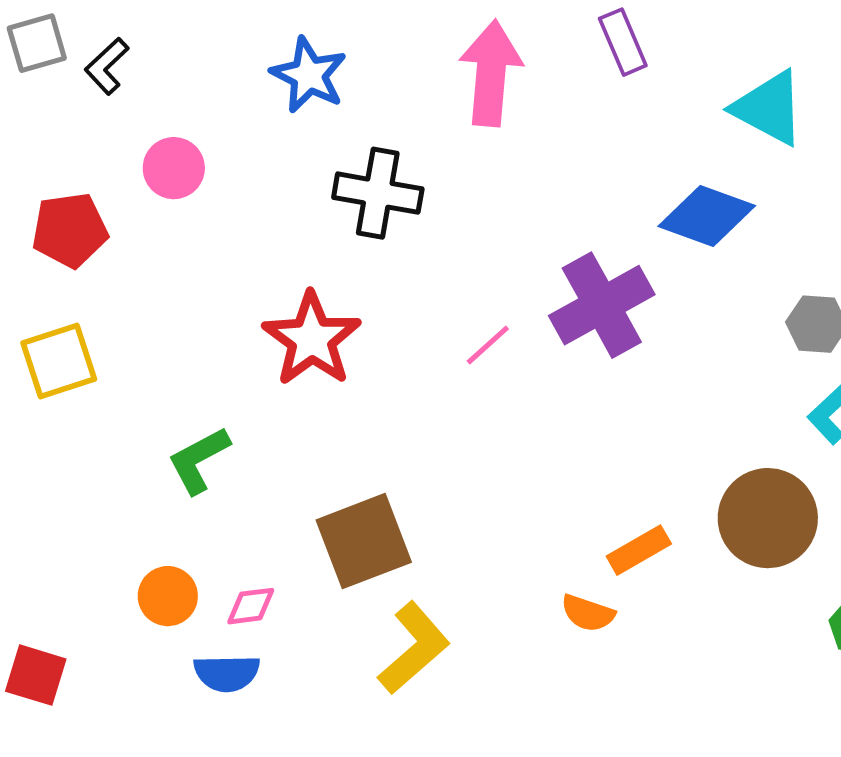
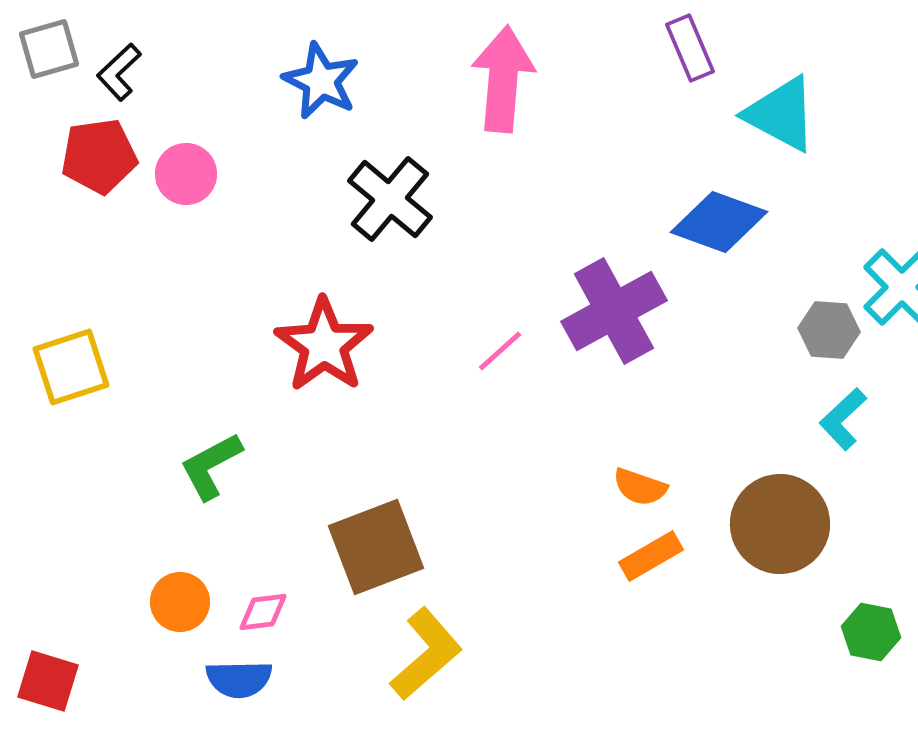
purple rectangle: (623, 42) -> (690, 48), moved
black cross: (378, 193) -> (390, 199), turned 30
red pentagon: (70, 230) -> (99, 156), moved
orange semicircle: (588, 613) -> (640, 487), moved

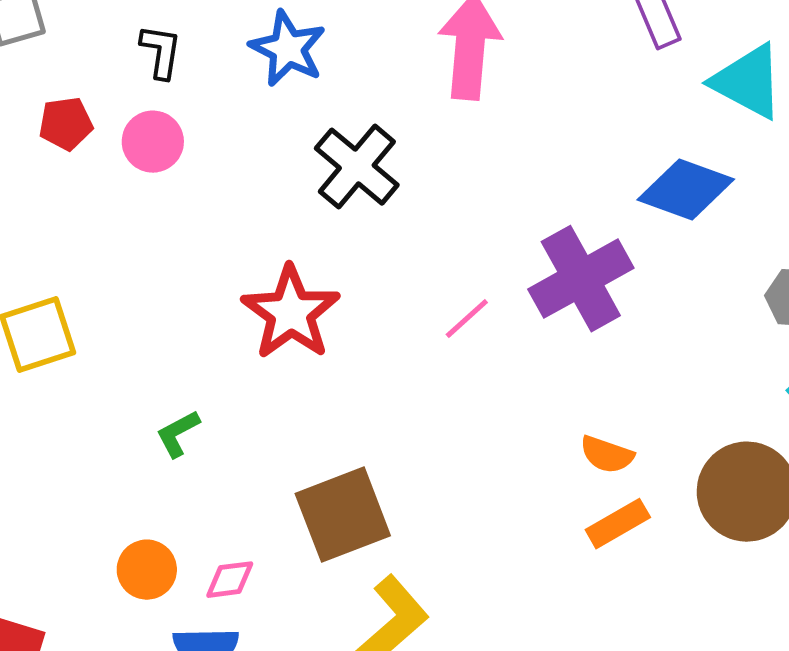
black L-shape: (119, 72) -> (161, 52), moved, turned 142
red pentagon: (99, 156) -> (66, 124), size x0.7
green L-shape: (211, 466) -> (178, 434), size x0.7

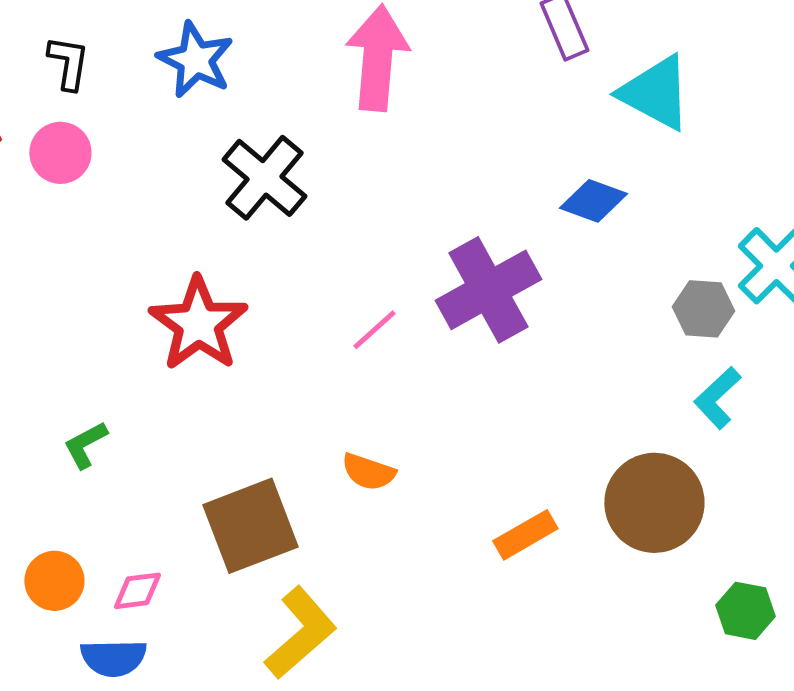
blue diamond: (686, 190) -> (593, 201), size x0.7
orange semicircle: (607, 455) -> (368, 472), moved

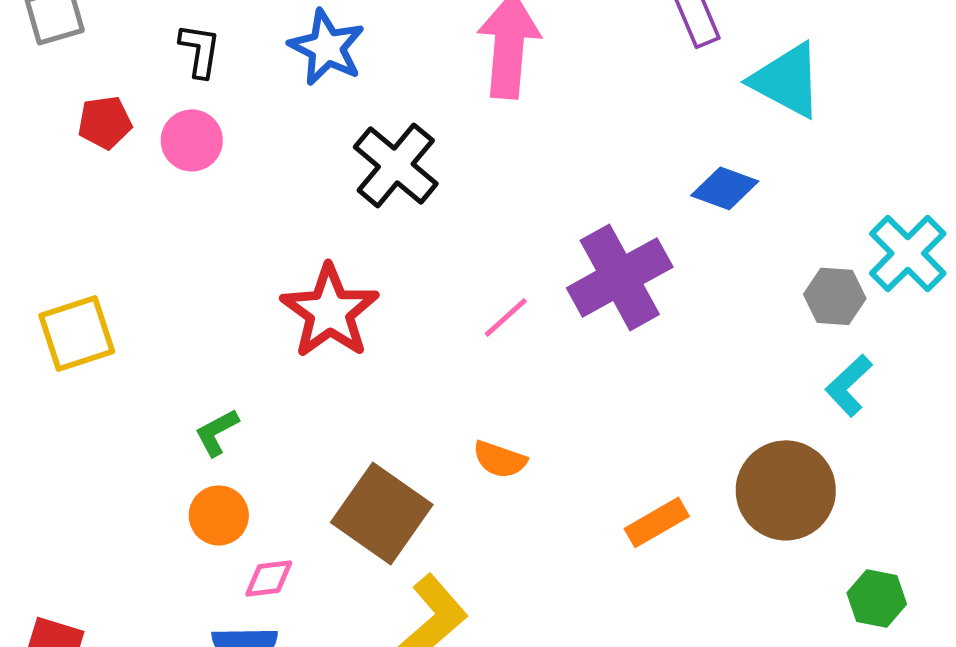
brown square: (250, 526) -> (382, 513), turned -34
orange circle: (54, 581) -> (219, 515), moved

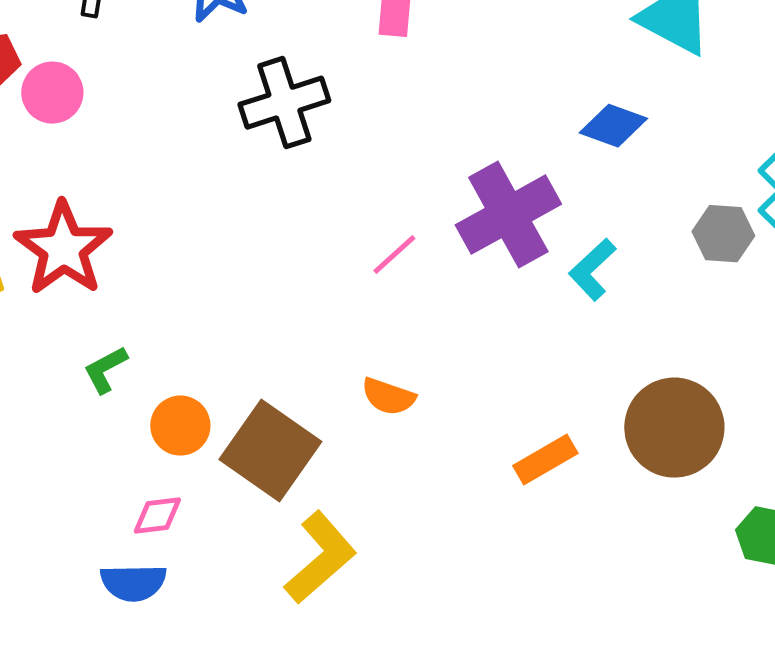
pink circle: (192, 140) -> (52, 93), moved
black cross: (396, 165) -> (284, 103), turned 32
red star: (330, 311) -> (63, 249), moved
cyan L-shape: (849, 385) -> (592, 270), moved
orange circle: (219, 515) -> (180, 426), moved

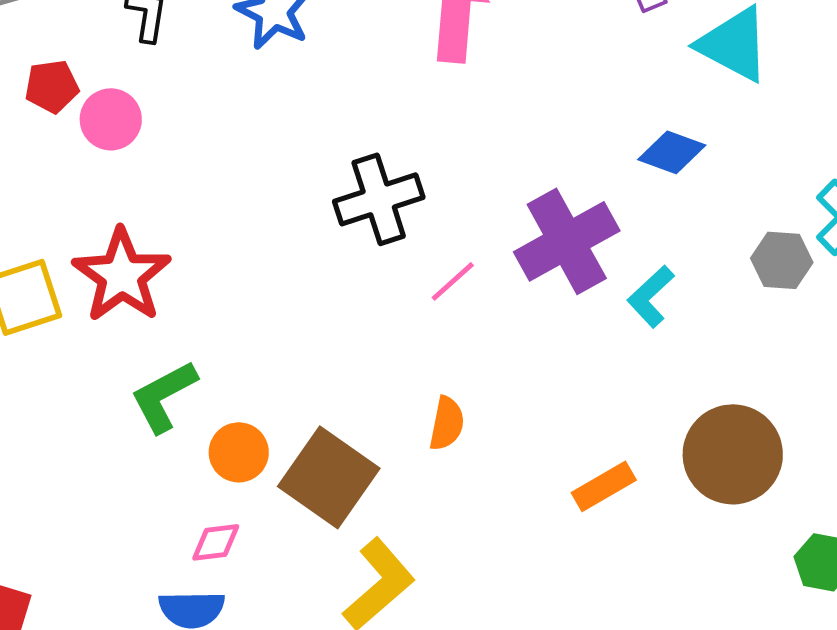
black cross: (284, 103) -> (379, 199), moved
green L-shape: (105, 370) -> (164, 396), size x1.5
orange semicircle: (388, 397) -> (447, 423), turned -98

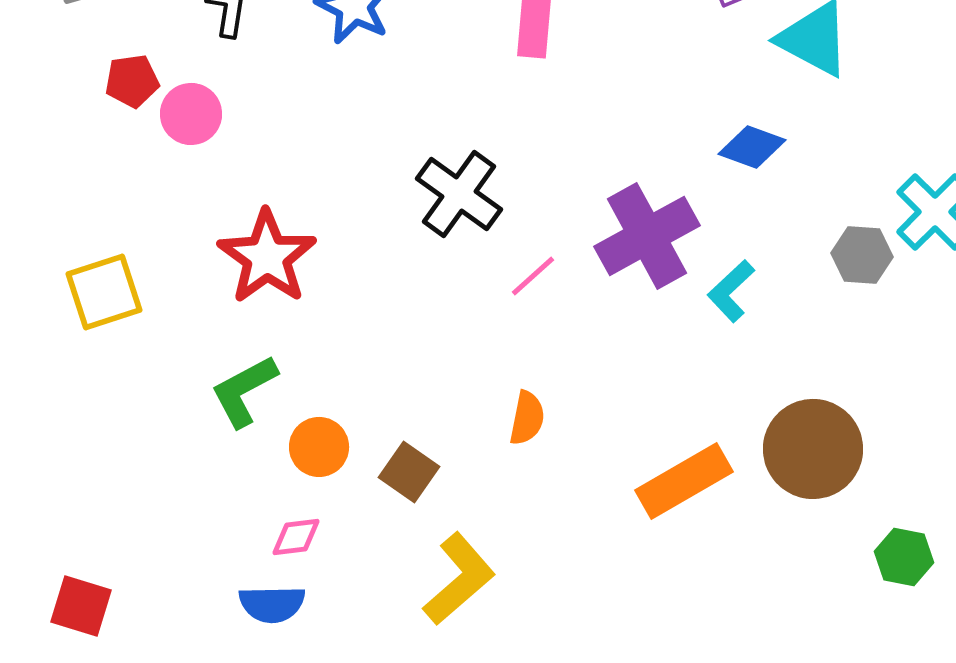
black cross: (379, 199) -> (459, 194), turned -36
red star: (122, 275) -> (267, 257), moved
brown square: (329, 477) -> (409, 472), size x0.6
orange rectangle: (604, 486) -> (684, 481), size x1.5

